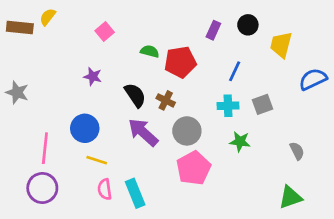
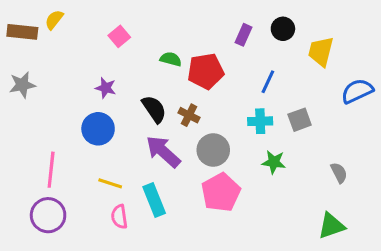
gray star: (17, 92) -> (22, 85), moved, turned -30
blue circle: (85, 128) -> (98, 129), moved
cyan rectangle: (135, 193) -> (154, 200), moved

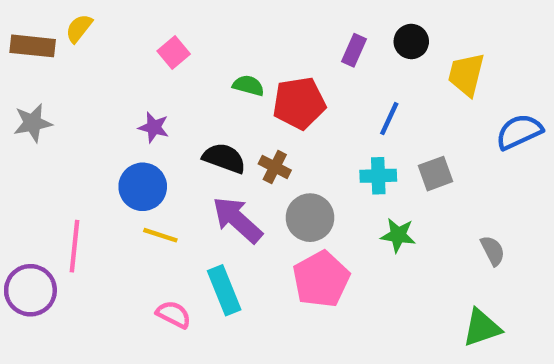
black semicircle: (154, 109) -> (224, 158), turned -36
yellow line: (110, 183) -> (160, 235), moved
purple circle: (48, 215) -> (30, 290), moved
pink semicircle: (119, 217) -> (174, 314), turned 125

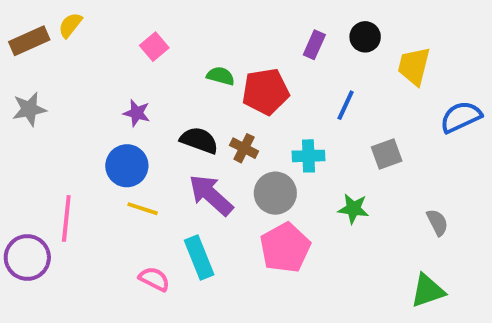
brown rectangle: (33, 46) -> (29, 41), turned -30
cyan cross: (378, 176) -> (308, 156), moved

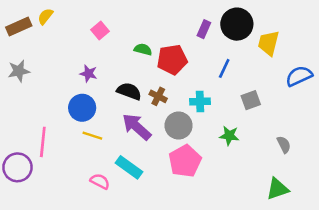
black circle: (365, 37) -> (237, 24), size x1.6
cyan rectangle: (199, 258) -> (129, 167), turned -32

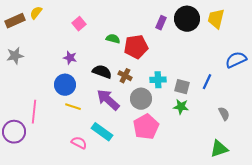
yellow trapezoid: (269, 43) -> (216, 19), moved
blue line: (224, 68) -> (207, 82), moved
gray square: (251, 100) -> (182, 87), moved, turned 35

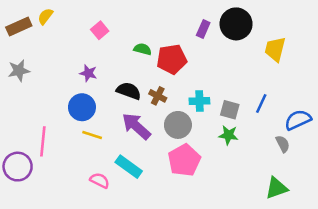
yellow trapezoid: (216, 19) -> (275, 49), moved
blue semicircle: (236, 60) -> (298, 120), moved

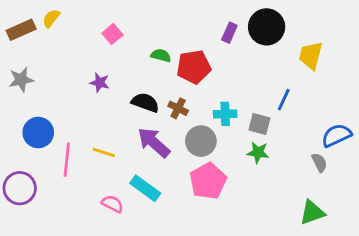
blue line: (261, 103) -> (284, 100), moved
blue circle: (82, 107) -> (38, 133), moved
pink line: (43, 141) -> (67, 160), moved

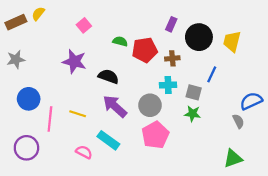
black circle: (267, 27) -> (199, 37), moved
purple star: (100, 83) -> (74, 62), size x1.6
brown cross: (178, 108) -> (172, 58), moved, turned -32
purple circle: (20, 188) -> (26, 148), moved

